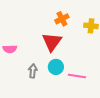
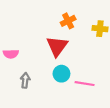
gray arrow: (33, 71) -> (25, 80), moved

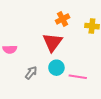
gray arrow: (25, 80) -> (31, 73), moved, turned 32

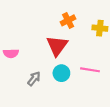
pink line: (78, 77) -> (90, 70), moved

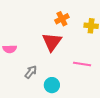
cyan circle: (61, 73) -> (52, 85), moved

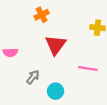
orange cross: (62, 19) -> (42, 15), moved

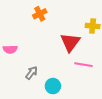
red triangle: (56, 45) -> (70, 42), moved

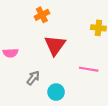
red triangle: (70, 42) -> (55, 45), moved

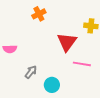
red triangle: (55, 45) -> (67, 42), moved

